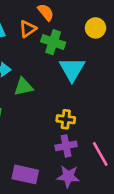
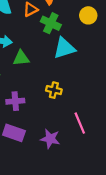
cyan triangle: (72, 69) -> (64, 48), turned 35
purple cross: (66, 146) -> (15, 101), moved

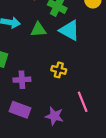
cyan triangle: (64, 48) -> (69, 30), turned 45
green triangle: (21, 58) -> (38, 30), moved

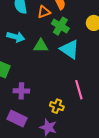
yellow cross: (59, 70) -> (57, 106), moved
pink line: (83, 102) -> (79, 90), moved

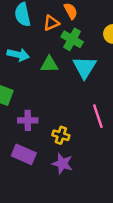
cyan triangle: (70, 49) -> (85, 67), turned 30
yellow cross: (57, 106) -> (61, 135), moved

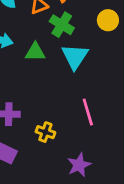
purple star: (62, 164) -> (79, 165), moved, turned 30

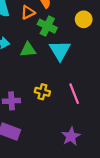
yellow cross: (45, 132) -> (42, 92), moved

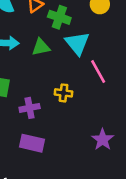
pink line: (74, 94) -> (98, 72), moved

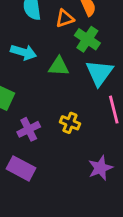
purple cross: (30, 108) -> (29, 129), turned -30
purple star: (103, 140) -> (100, 168), moved

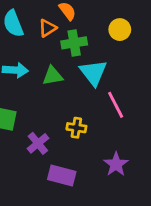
green cross: (87, 39) -> (74, 43), turned -30
purple rectangle: (21, 168) -> (62, 176), moved

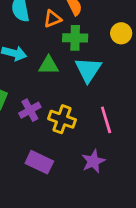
pink line: (116, 105) -> (106, 120), moved
yellow cross: (76, 128) -> (62, 119), size x1.4
purple cross: (38, 143) -> (30, 110), moved

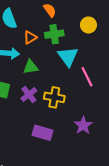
orange triangle: (52, 19) -> (30, 38), moved
green triangle: (49, 65) -> (31, 67), moved
pink line: (106, 120) -> (87, 77), moved

